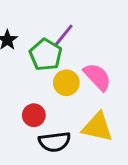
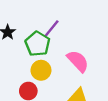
yellow circle: (66, 83) -> (41, 70), moved

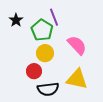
purple line: (51, 29) -> (54, 17), turned -60

